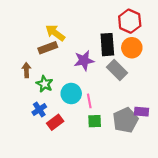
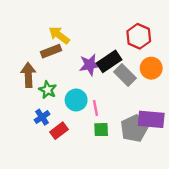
red hexagon: (130, 21) -> (139, 36), moved
black rectangle: (107, 45) -> (109, 61), moved, turned 60
orange circle: (132, 48) -> (151, 68), moved
brown arrow: (26, 70) -> (28, 75), size x1.5
purple rectangle: (141, 112) -> (151, 119), size x1.6

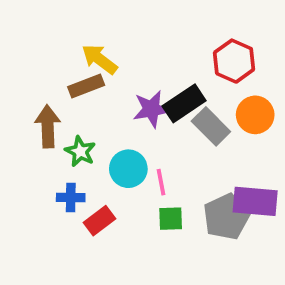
blue cross: (42, 117) -> (71, 198), turned 35

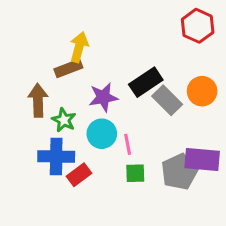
yellow arrow: (100, 59) -> (79, 47), turned 68
red hexagon: (234, 61) -> (198, 26), moved
purple star: (151, 109) -> (103, 97), moved
blue cross: (71, 198) -> (56, 157), size x1.6

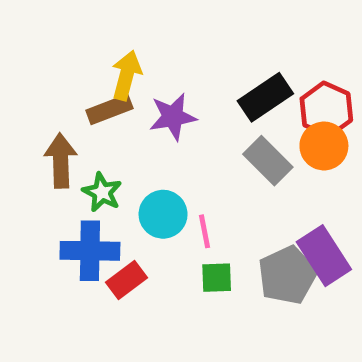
red hexagon: (198, 26) -> (326, 109), moved
black rectangle: (146, 82) -> (265, 97), moved
purple star: (103, 97) -> (173, 117), moved
purple rectangle: (202, 160) -> (324, 256), turned 52

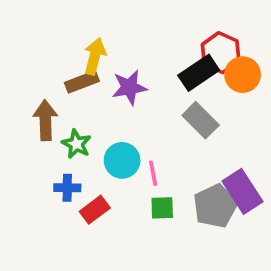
red hexagon: (326, 109) -> (221, 53), moved
orange circle: (324, 146) -> (243, 75), moved
blue cross: (90, 251) -> (67, 188), size x0.6

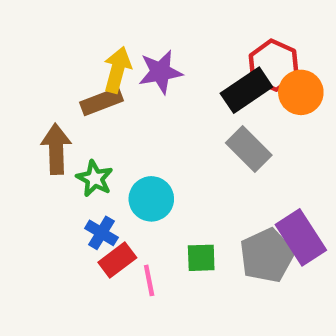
purple star: (129, 87) -> (160, 72), moved
pink line: (153, 173) -> (149, 280), moved
blue cross: (67, 188) -> (101, 233), moved, turned 30

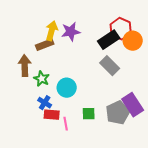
red rectangle: (117, 260) -> (52, 115), turned 42

